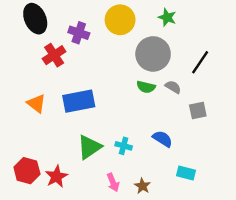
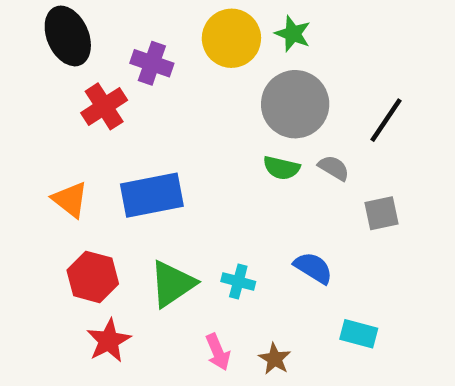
green star: (167, 17) -> (293, 34), moved
red hexagon: (27, 171) -> (93, 277), moved

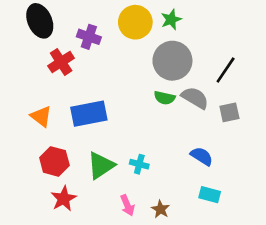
green star: (293, 34) -> (171, 20), turned 30
gray semicircle: (334, 168) -> (195, 98), size x1.5
gray square: (381, 213) -> (229, 112), moved
blue semicircle: (313, 268) -> (202, 156), moved

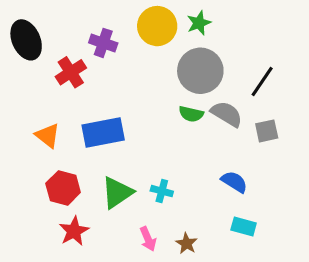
black ellipse: (40, 21) -> (26, 40), moved

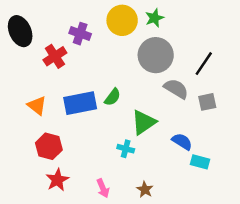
green semicircle: (191, 114) -> (112, 97), moved, turned -66
green triangle: (117, 193) -> (144, 122), moved
cyan rectangle: (244, 227) -> (200, 162), moved
pink arrow: (148, 239) -> (103, 188), moved

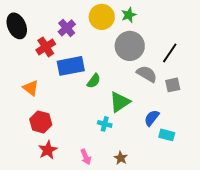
purple cross: (80, 34) -> (67, 28), turned 30
blue rectangle: (80, 103) -> (71, 66), moved
blue semicircle: (182, 142) -> (152, 118), turned -84

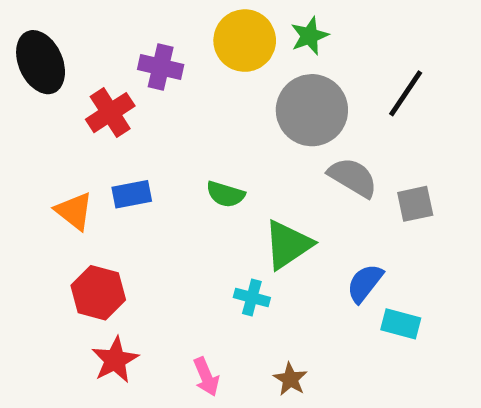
purple cross: (67, 28) -> (161, 67), turned -36
black line: (170, 53) -> (406, 93), moved
blue rectangle: (71, 66) -> (132, 194), moved, size x0.6
green semicircle: (94, 81) -> (225, 194), turned 70

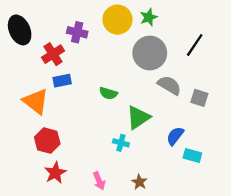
blue rectangle: (132, 194) -> (62, 81), moved
gray square: (415, 204) -> (199, 98), turned 30
orange triangle: (74, 211) -> (36, 101), size x1.4

